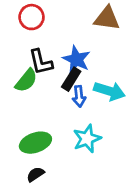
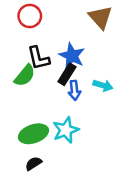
brown triangle: (107, 18) -> (100, 17), turned 40
cyan arrow: (109, 91) -> (103, 85), size x0.7
cyan star: (87, 139) -> (66, 130), moved

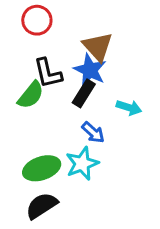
brown triangle: (100, 17) -> (98, 47), moved
blue arrow: (74, 90) -> (93, 132), moved, turned -42
black semicircle: (33, 164) -> (42, 206), size x1.5

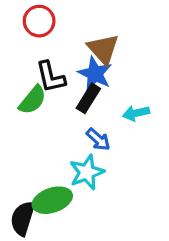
cyan arrow: (129, 107) -> (136, 113), turned 150
green ellipse: (42, 168) -> (52, 200), moved
black semicircle: (42, 206) -> (23, 218), moved, turned -40

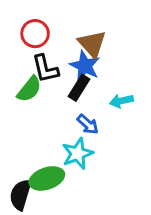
red circle: (39, 21) -> (35, 34), moved

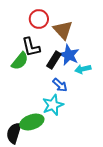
red circle: (35, 34) -> (39, 19), moved
blue star: (85, 66) -> (69, 55), moved

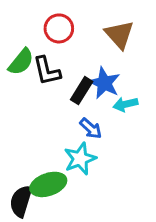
brown triangle: (63, 30) -> (119, 35), moved
green semicircle: (20, 61) -> (21, 62), moved

